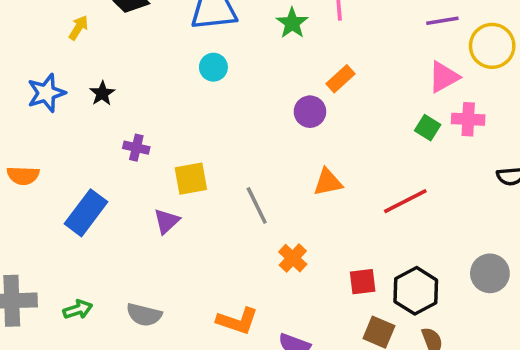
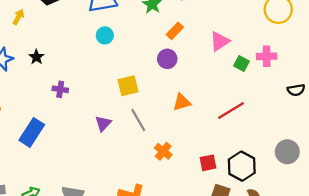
pink triangle: (444, 77) -> (220, 41), moved
orange rectangle: (341, 79) -> (175, 31), moved
yellow square: (191, 179) -> (128, 86), moved
purple triangle: (166, 221) -> (103, 123), moved

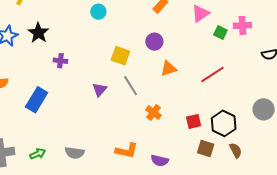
black star: (36, 57) -> (38, 33), size x1.5
purple circle: (167, 59) -> (154, 42), moved
yellow square: (128, 86) -> (120, 56), turned 36

